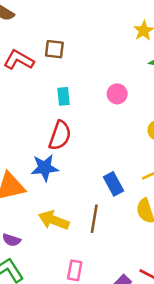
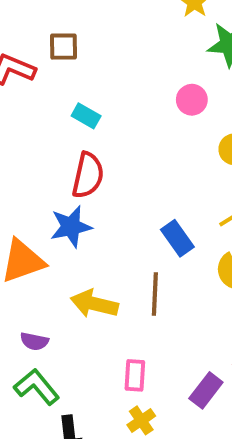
pink circle: (117, 94) -> (192, 100), moved
cyan rectangle: (64, 96) -> (86, 116), turned -48

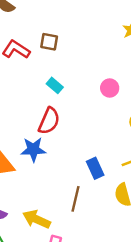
pink circle: (192, 100) -> (110, 88), moved
yellow arrow: (94, 304) -> (37, 219), moved

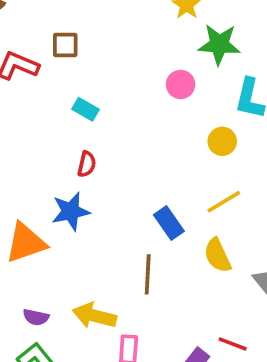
pink circle: (110, 88) -> (181, 84), moved
red semicircle: (49, 121) -> (87, 164), size x0.6

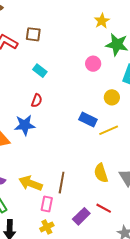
blue rectangle: (169, 223) -> (88, 119), moved, turned -36
yellow semicircle: (218, 255) -> (101, 173), moved
brown line: (148, 274) -> (62, 183), moved

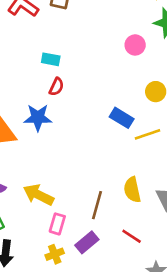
cyan rectangle: (40, 71) -> (51, 59), moved, turned -32
brown line: (62, 183) -> (97, 205), moved
purple rectangle: (81, 216) -> (87, 242), moved

